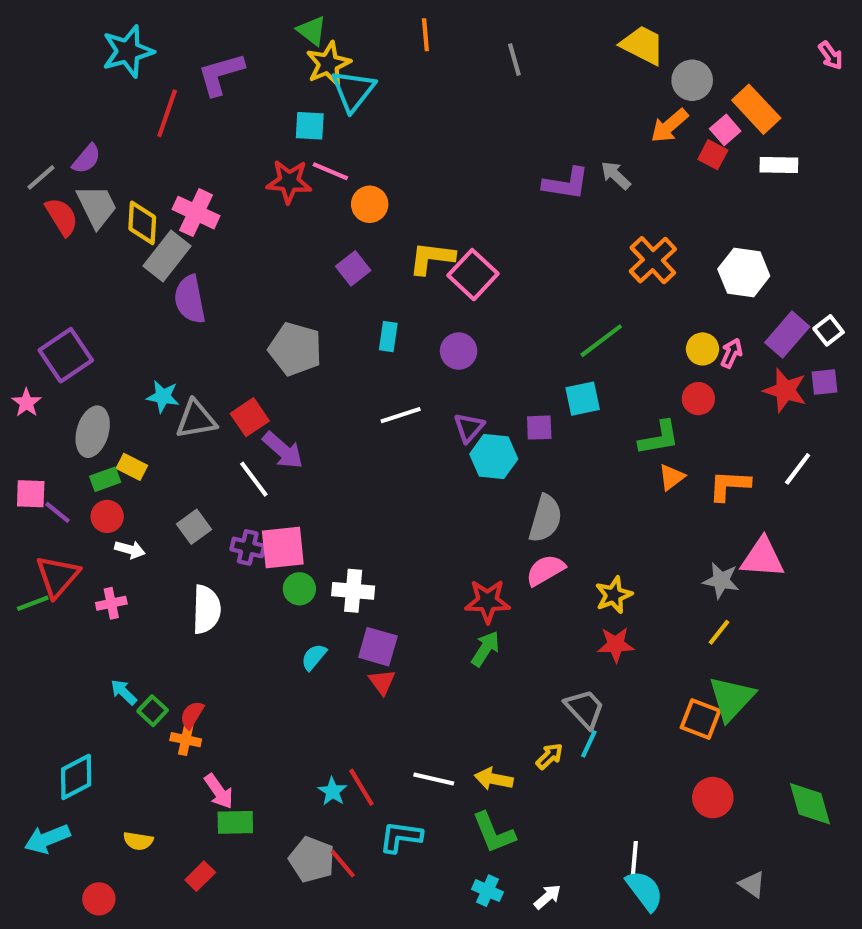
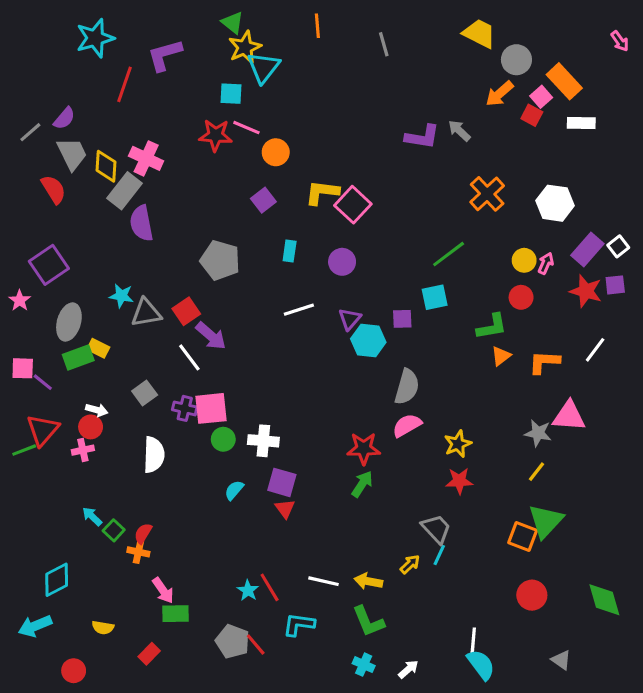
red semicircle: (62, 217) -> (54, 189), moved
green rectangle: (105, 479) -> (78, 357), size x1.4
red circle: (107, 516) -> (91, 427), moved

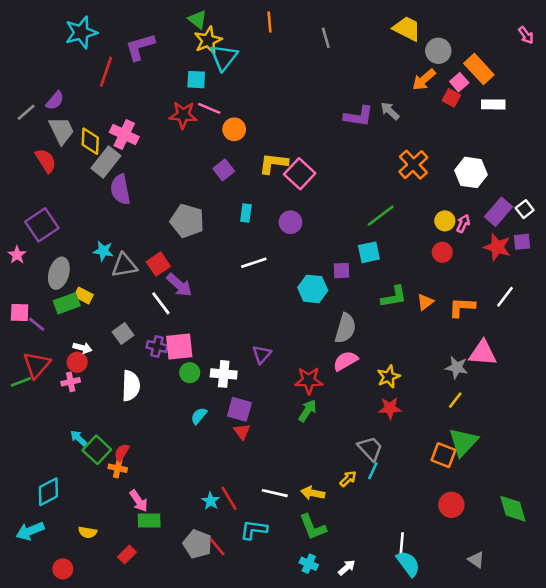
purple triangle: (350, 319) -> (262, 354), moved
green L-shape: (492, 327) -> (394, 297), moved
green square: (114, 530) -> (97, 450), size x1.5

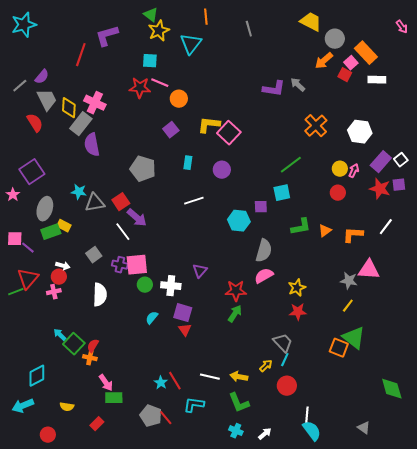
cyan star: (81, 32) -> (24, 25), moved
cyan triangle: (224, 57) -> (191, 44), moved
green triangle: (463, 442) -> (354, 338), turned -35
red circle: (451, 505) -> (287, 386), moved

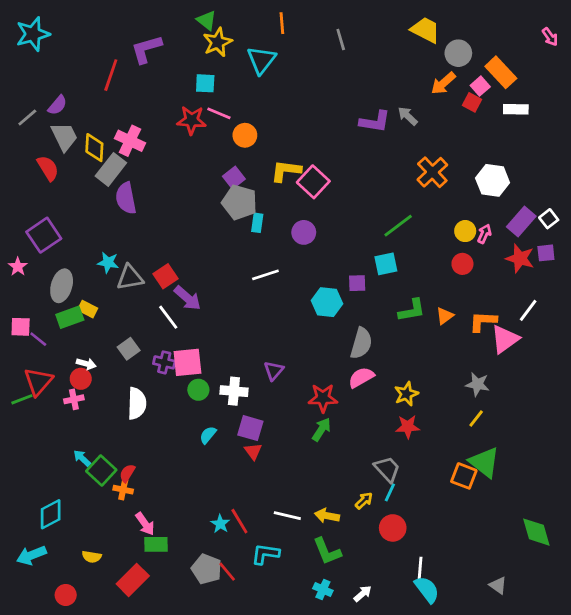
gray pentagon: (143, 169) -> (239, 202), moved
pink triangle: (369, 270) -> (505, 339), moved, turned -40
red rectangle: (97, 424) -> (133, 580), size x1.6

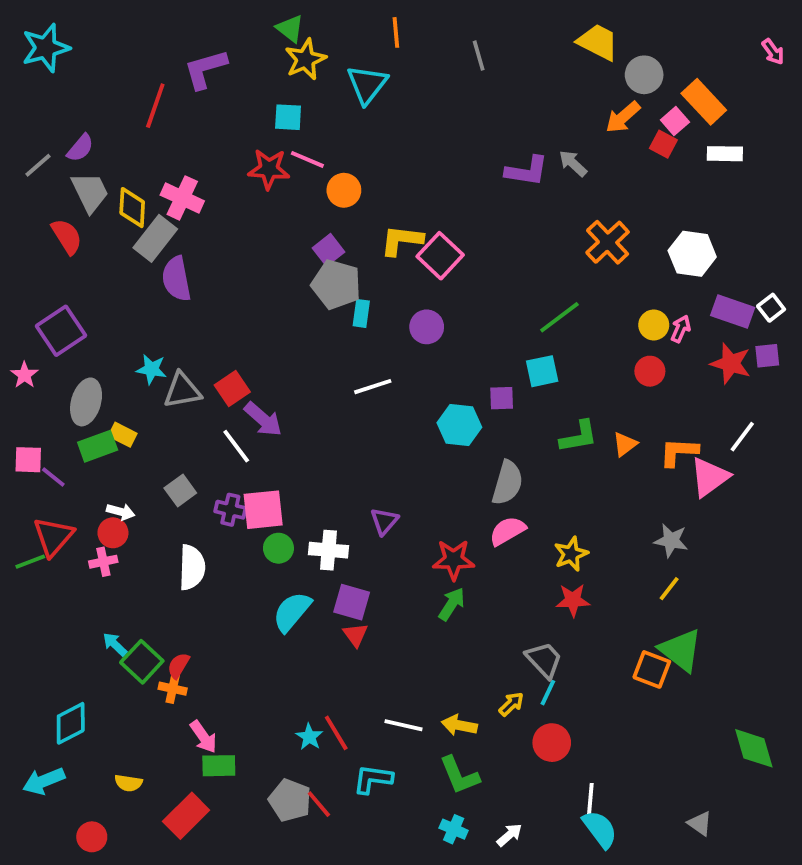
purple rectangle: (521, 221) -> (733, 311), turned 68
cyan semicircle: (208, 435) -> (292, 612), size x1.6

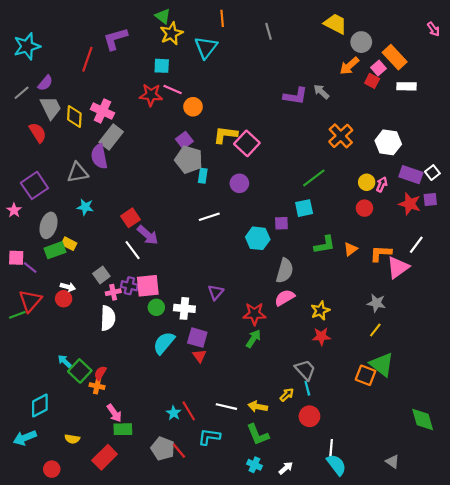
cyan star: (46, 48) -> (27, 46), moved
gray rectangle: (155, 238) -> (111, 137), moved
gray triangle: (182, 390) -> (78, 173), moved
pink cross: (103, 562) -> (113, 292), moved
cyan line: (548, 693) -> (307, 388), turned -40

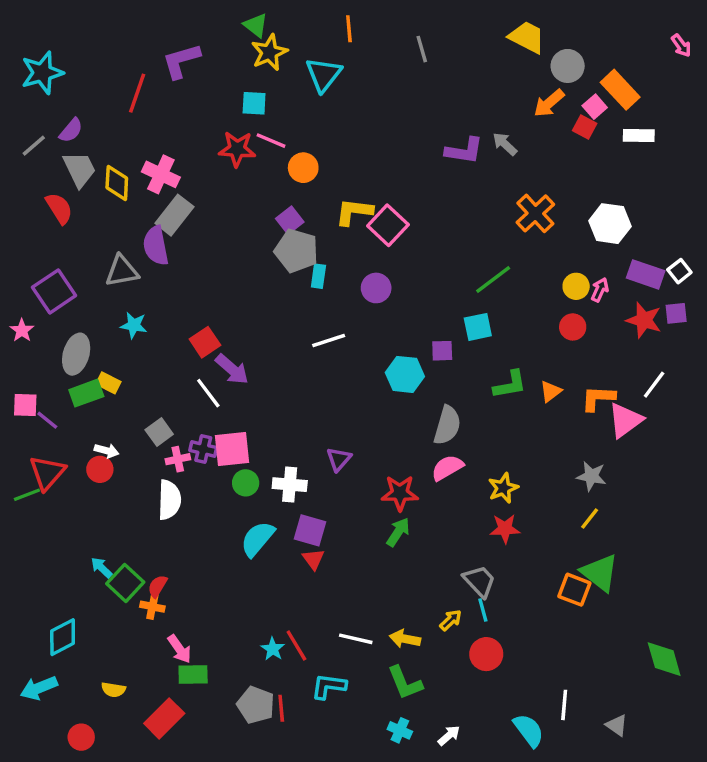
white line: (331, 449) -> (564, 705), moved
red line: (179, 451) -> (281, 708), turned 35

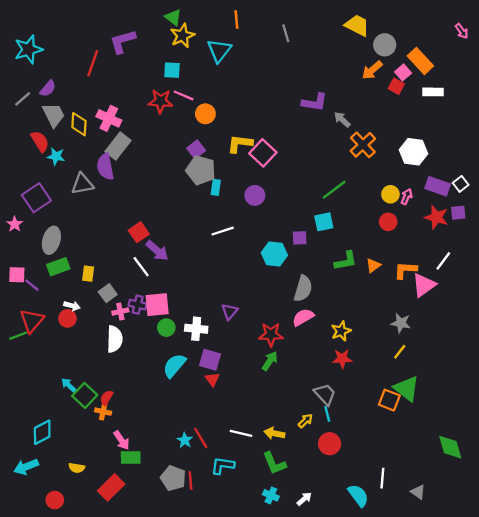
gray arrow: (505, 144) -> (342, 120), moved
cyan star: (134, 325) -> (56, 156), moved
yellow rectangle: (108, 383) -> (88, 274), moved, turned 70

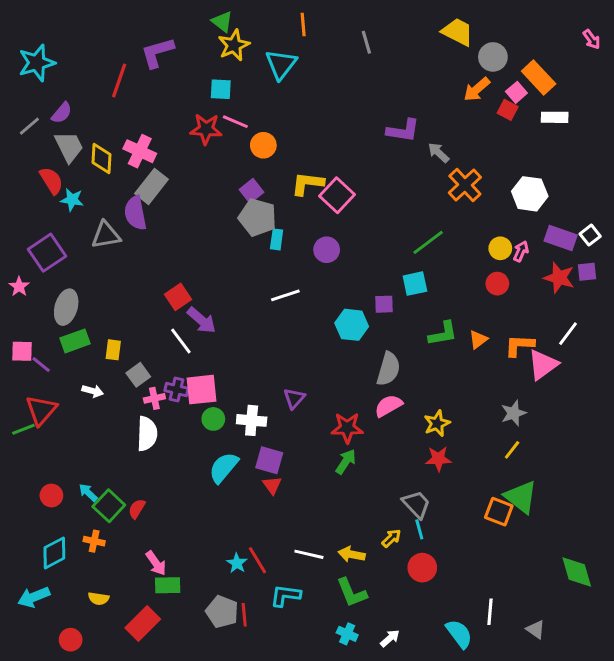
red circle: (67, 318) -> (51, 495), moved
gray star: (401, 323) -> (514, 413), turned -30
orange cross: (103, 412) -> (94, 541), moved

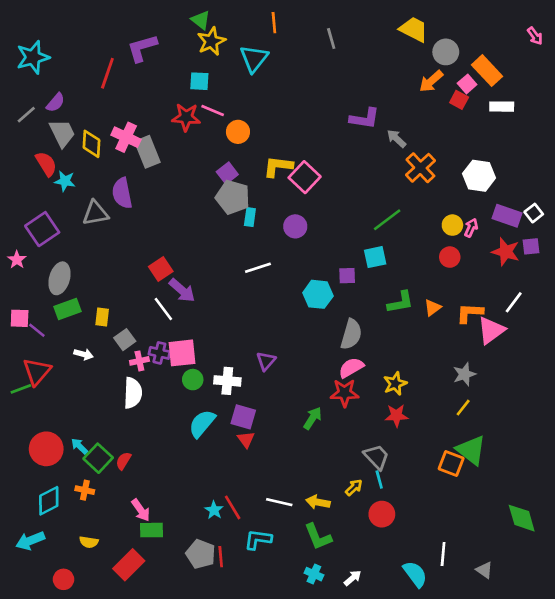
gray rectangle: (151, 186) -> (147, 152), moved, turned -60
red star: (347, 428) -> (345, 393), moved
red circle: (51, 495) -> (46, 449), size x1.6

